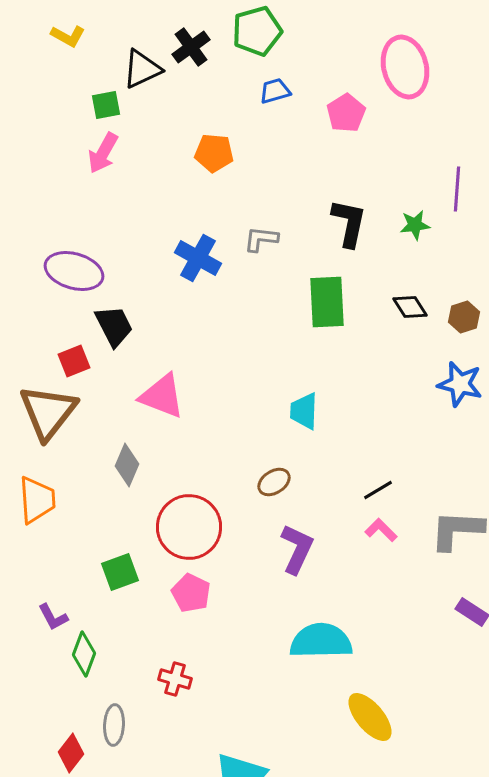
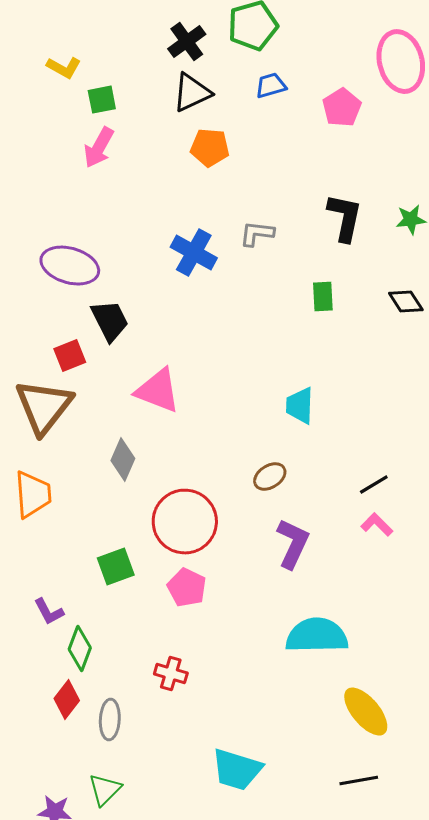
yellow L-shape: (68, 36) -> (64, 68), moved
black triangle: (142, 69) -> (192, 93), moved
green rectangle: (327, 302) -> (323, 297), size x0.6
red diamond: (71, 753) -> (67, 700), moved

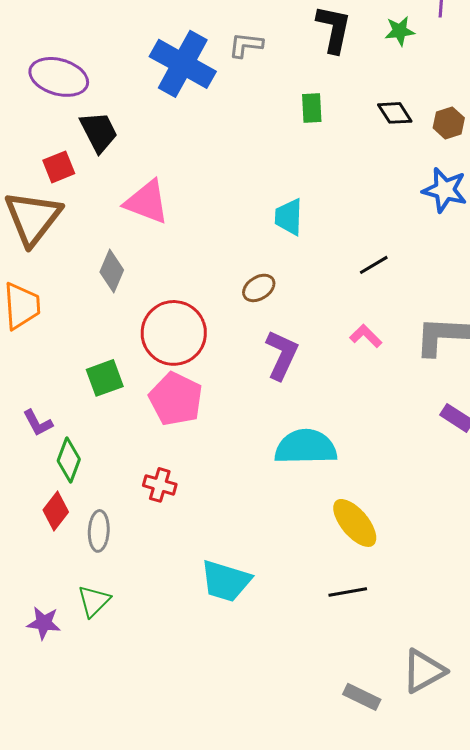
blue cross: (194, 253) -> (183, 64), size x1.4
black line: (374, 485) -> (374, 265), moved
pink pentagon: (187, 588) -> (176, 399), size x1.4

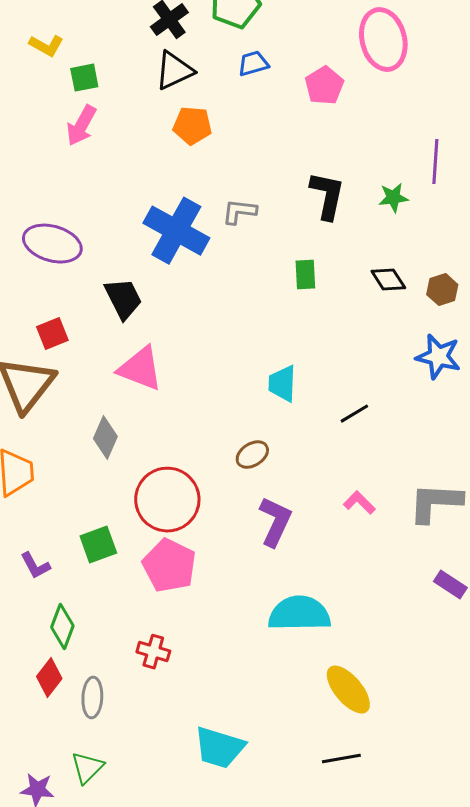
black trapezoid: (99, 132) -> (123, 299), moved
black line: (374, 265) -> (354, 414), moved
purple L-shape: (38, 423) -> (35, 566), moved

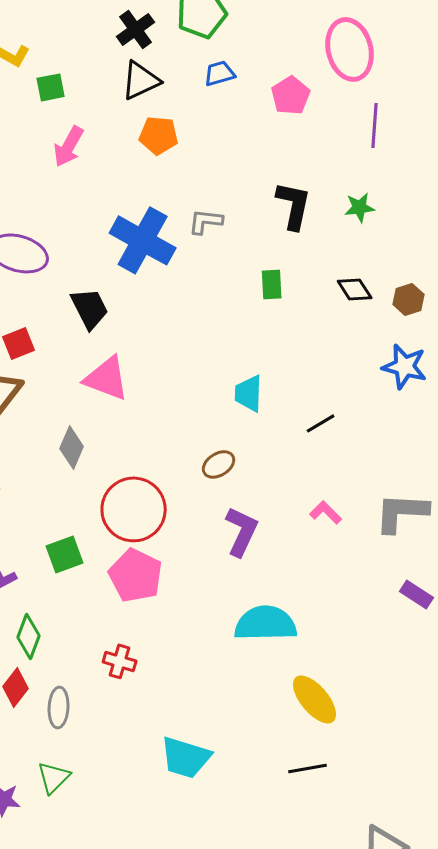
pink arrow: (81, 126) -> (69, 146), moved
purple line: (435, 162) -> (375, 125), moved

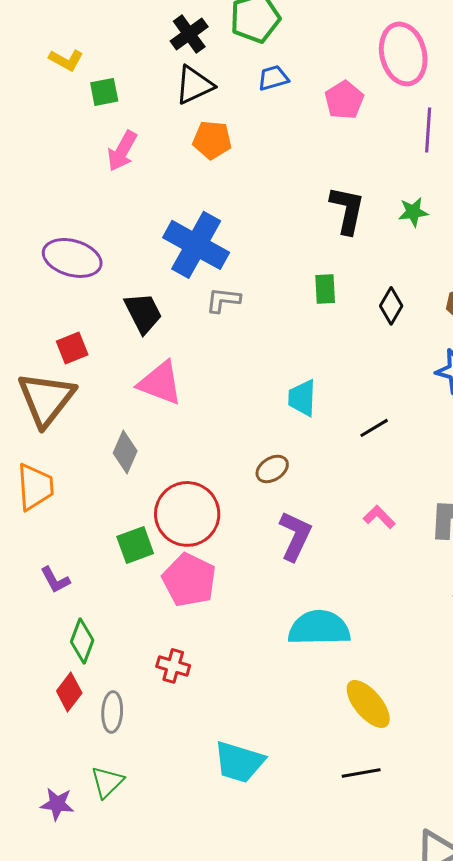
gray L-shape: (206, 221) -> (223, 300), moved
black diamond: (355, 289) -> (391, 306), moved, turned 63
green square: (65, 554) -> (135, 545), moved

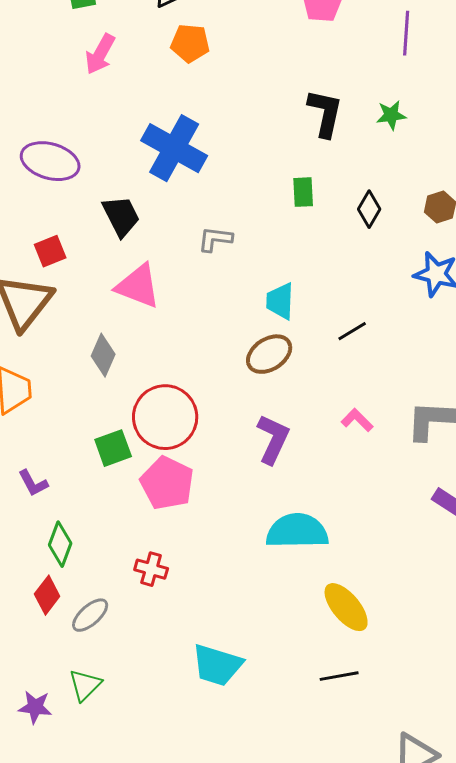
gray L-shape: (223, 300) -> (215, 239), moved
brown ellipse: (272, 469) -> (269, 354), moved, size x1.4
gray ellipse: (112, 712) -> (90, 615), turned 45

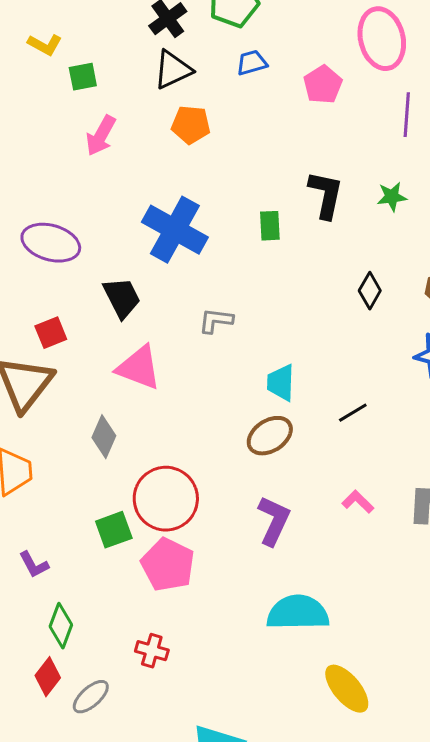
green rectangle: (303, 192) -> (270, 226), moved

